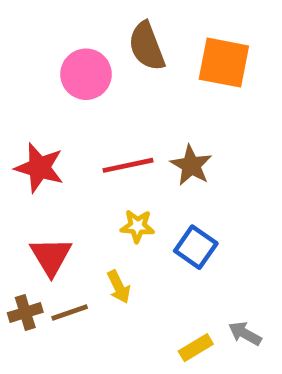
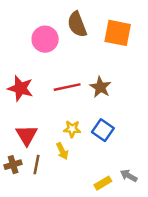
yellow star: (137, 226) -> (72, 129), moved
brown line: (70, 313) -> (36, 165), turned -60

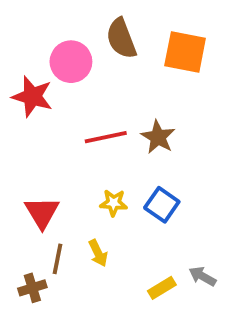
red star: (20, 88) -> (32, 96), moved
yellow arrow: (62, 151) -> (98, 253), moved
brown cross: (13, 165) -> (32, 288), moved

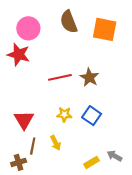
pink circle: (71, 62) -> (28, 28), moved

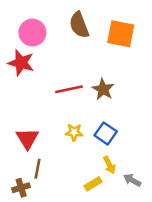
yellow arrow: (56, 143) -> (109, 165), moved
yellow rectangle: (92, 162) -> (93, 184), moved

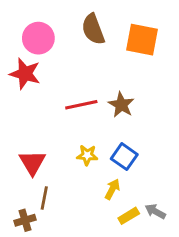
yellow arrow: (109, 165) -> (112, 189), moved, turned -126
yellow rectangle: (93, 184) -> (129, 216), moved

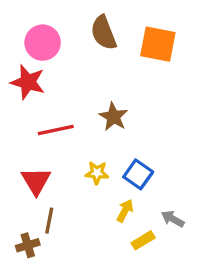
red line: (81, 105) -> (56, 130), moved
brown star: (121, 105) -> (113, 117), moved
gray arrow: (155, 211) -> (173, 219), moved

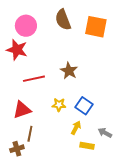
red triangle: (36, 181) -> (22, 110), turned 42
yellow rectangle: (143, 240) -> (87, 146), turned 40

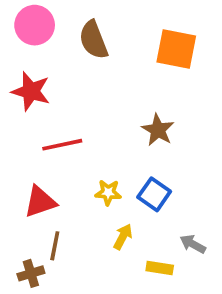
brown semicircle: (63, 20) -> (93, 40), moved
pink circle: (26, 26) -> (35, 25), moved
brown star: (69, 71) -> (158, 130), moved
yellow arrow: (76, 128) -> (123, 237), moved

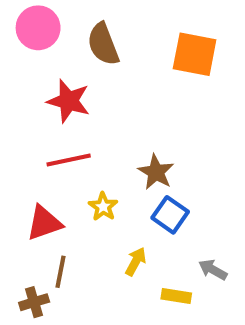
red star: (31, 91) -> (69, 101), moved
brown star: (158, 130) -> (156, 172), moved
yellow star: (108, 192) -> (103, 207), moved, turned 30

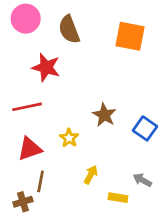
red line: (69, 160) -> (27, 107), moved
blue square: (170, 215) -> (145, 128), moved

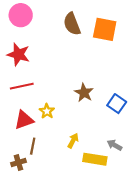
brown semicircle: (69, 29) -> (72, 24), moved
red star: (46, 67) -> (18, 54), moved
yellow star: (69, 138) -> (47, 111), moved
yellow rectangle: (118, 198) -> (95, 159), size x1.5

